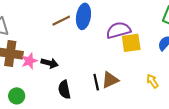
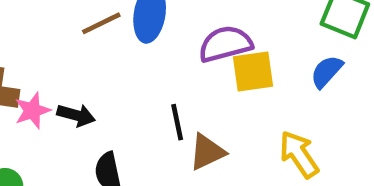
yellow arrow: (152, 81) -> (299, 154), size x1.5
black line: (96, 82) -> (177, 122), moved

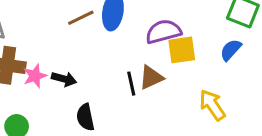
brown triangle: (207, 152) -> (151, 77), moved

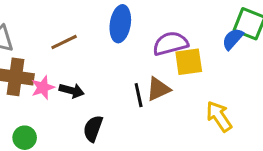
brown line: (81, 18) -> (64, 42), moved
blue semicircle: (231, 50) -> (233, 39), moved
black semicircle: (85, 117) -> (93, 129), turned 32

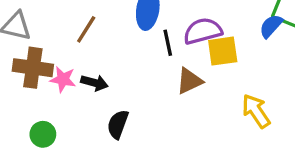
brown line: (64, 42) -> (86, 29), turned -32
pink star: (43, 88) -> (63, 79), turned 30
black line: (139, 95) -> (168, 43), moved

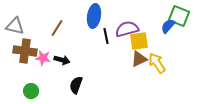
brown triangle: (189, 81) -> (139, 59), moved
yellow arrow: (256, 111) -> (157, 63), moved

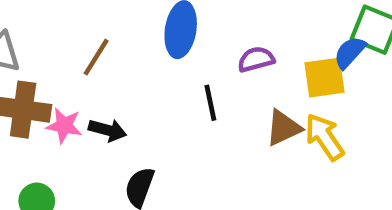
purple semicircle: (127, 29) -> (256, 59), size x0.7
black line: (106, 36) -> (210, 103), moved
yellow square: (139, 41) -> (325, 78), moved

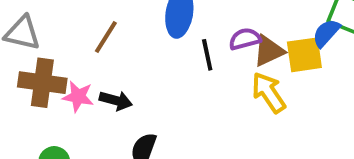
black line: (210, 103) -> (207, 55), moved
brown triangle: (283, 128) -> (269, 51), moved
yellow arrow: (325, 137) -> (269, 93), moved

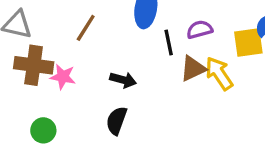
brown triangle: (269, 51) -> (193, 69), moved
black arrow: (116, 101) -> (123, 80), moved

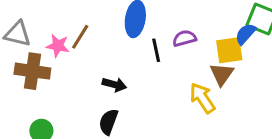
brown triangle: (193, 69) -> (222, 74), moved, turned -30
yellow arrow: (219, 73) -> (202, 98), moved
pink star: (63, 77) -> (58, 46), moved

